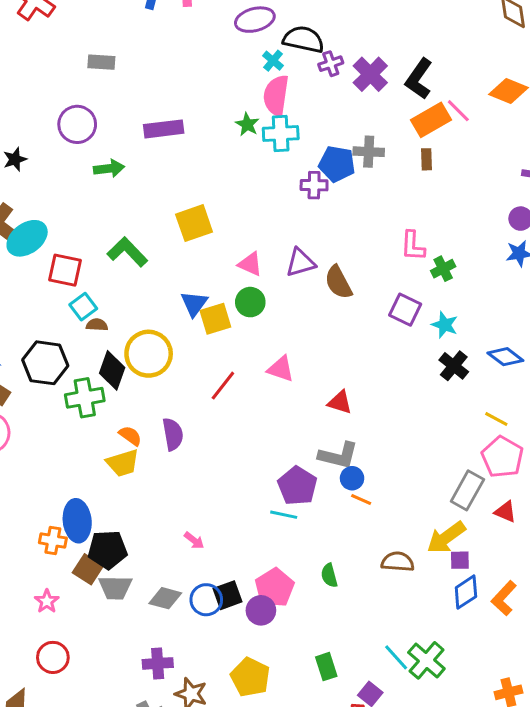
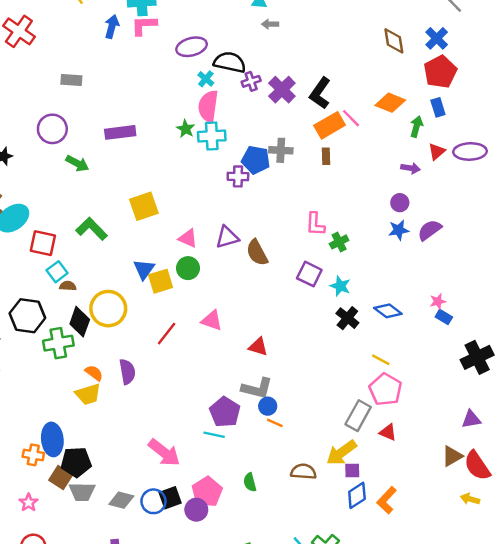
green arrow: (109, 168) -> (77, 163), turned 35
pink arrow: (194, 540) -> (164, 453), moved, size x2.0

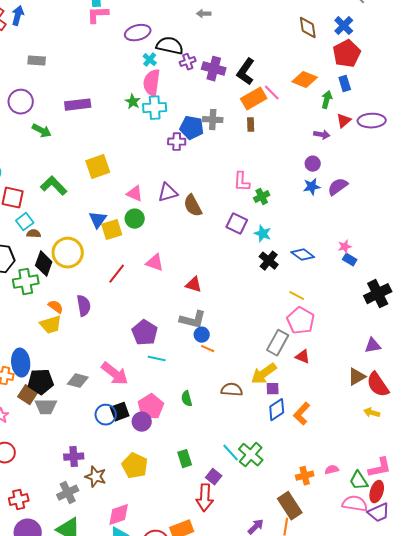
blue arrow: (112, 27) -> (18, 16), moved
purple cross: (282, 90) -> (214, 69), turned -30
purple pentagon: (225, 412) -> (145, 333), moved
gray diamond: (121, 500) -> (78, 381), moved

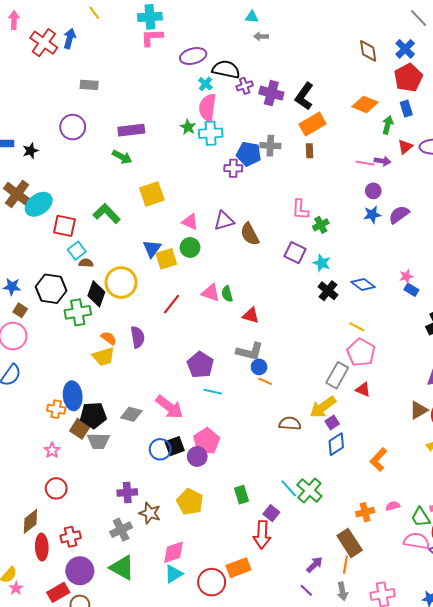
pink line: (272, 93) -> (365, 163), moved, turned -36
green arrow: (42, 131) -> (122, 157), moved
purple square: (273, 389) -> (332, 423), turned -32
green semicircle: (187, 399) -> (227, 294), moved
orange L-shape: (302, 414) -> (378, 460), moved

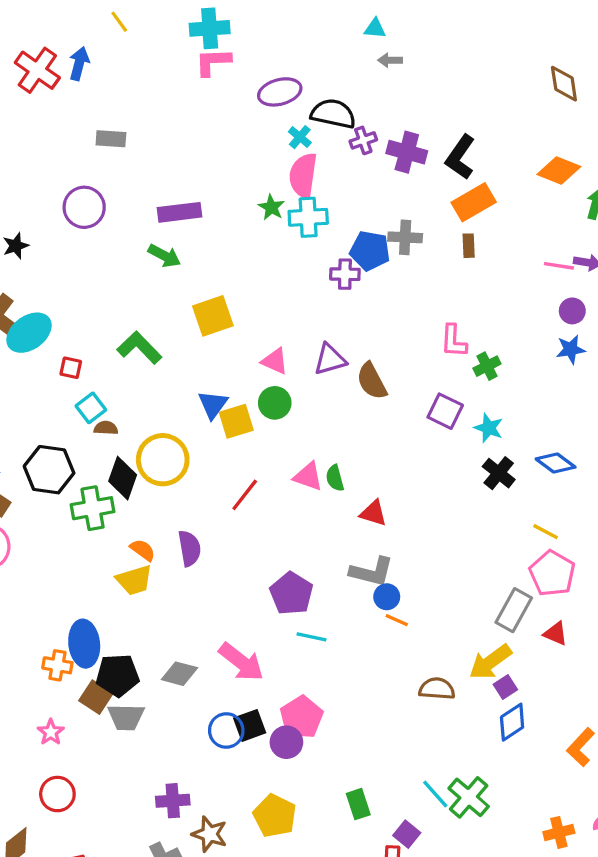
red square: (64, 226) -> (71, 368), size x0.6

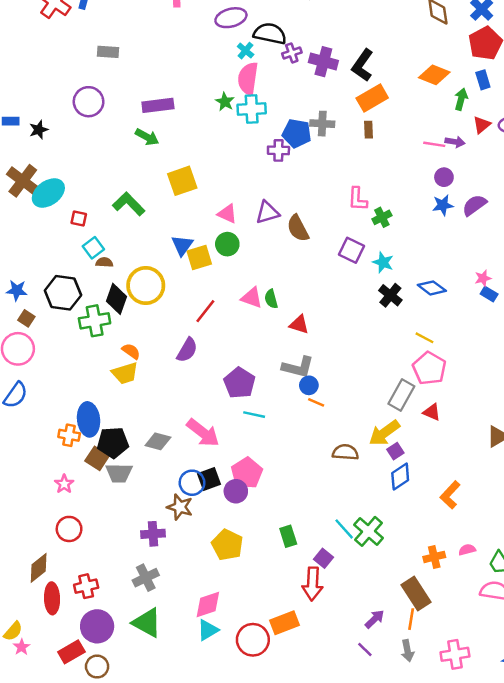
purple semicircle: (189, 548) -> (187, 350), moved, turned 40
brown star: (210, 834) -> (180, 507), moved

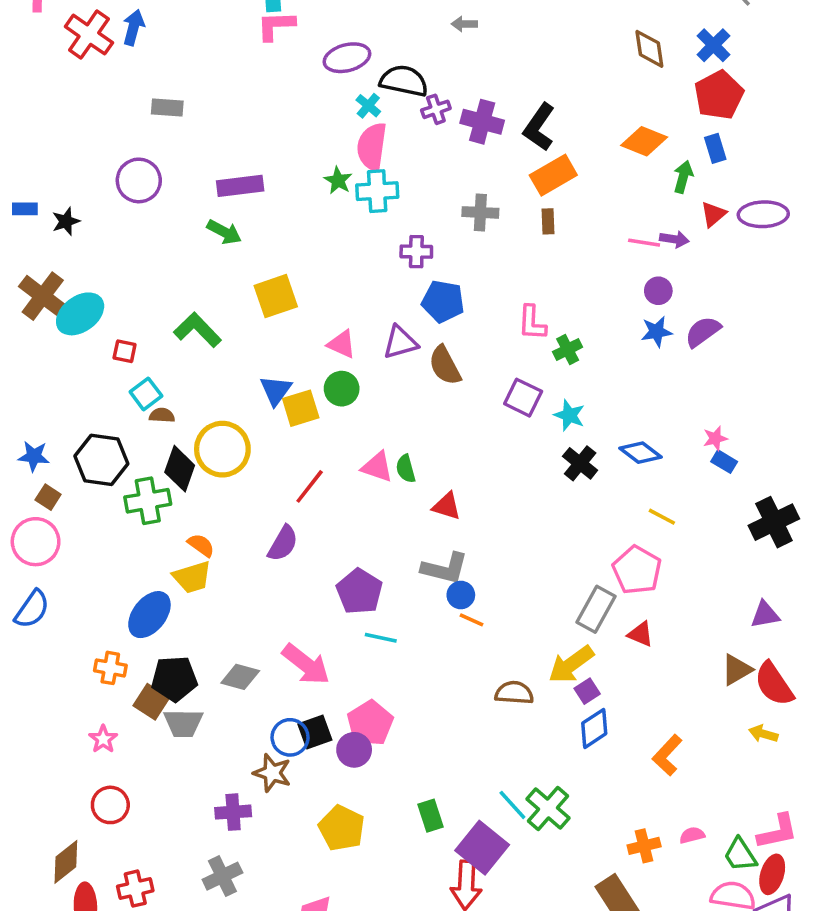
blue pentagon: (297, 133) -> (443, 301), moved
yellow line: (425, 338) -> (662, 517), moved
blue ellipse: (89, 419) -> (149, 615), moved, turned 44
purple square: (323, 558) -> (482, 848), size x1.8

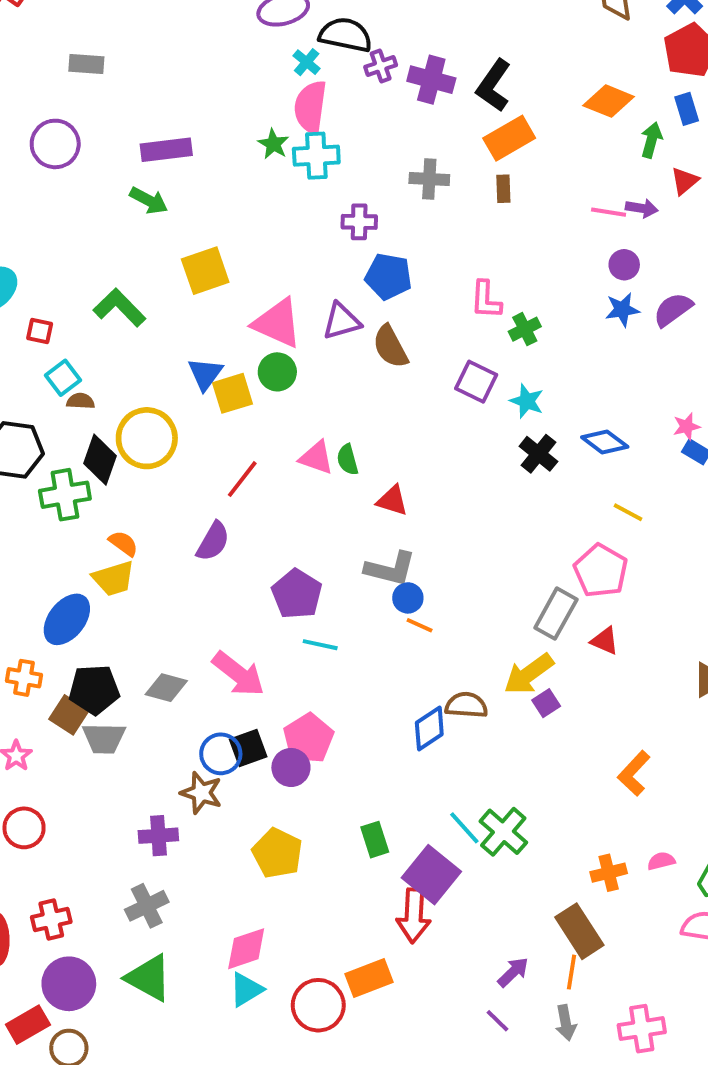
pink triangle: (342, 344) -> (277, 323), size x1.6
blue diamond: (594, 728) -> (429, 729), moved

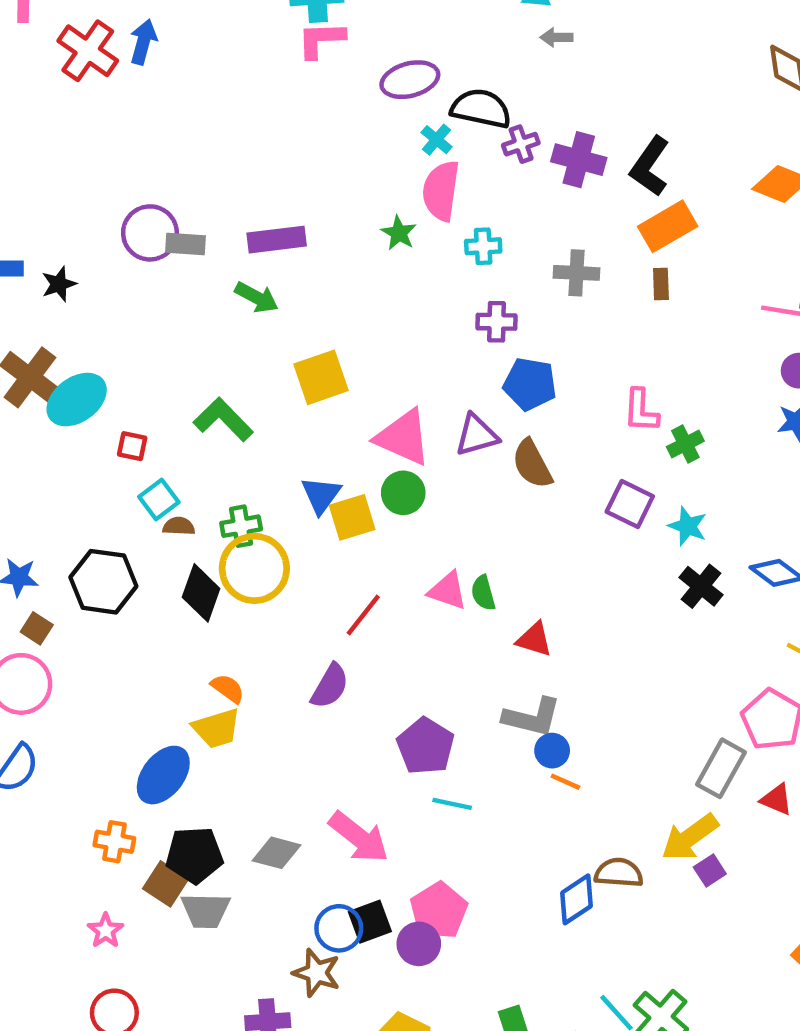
gray rectangle: (86, 64) -> (185, 244), moved
cyan cross: (316, 156) -> (483, 246), moved, size x0.7
green cross: (65, 495) -> (241, 526), moved, size x0.7

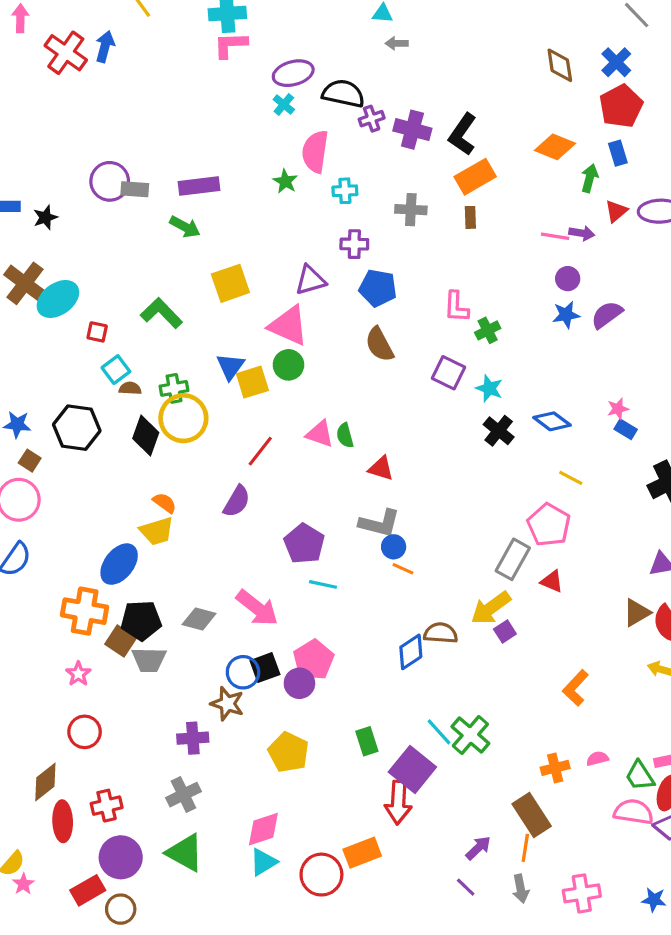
cyan cross: (437, 140) -> (284, 105), moved
purple triangle: (477, 435) -> (310, 280), moved
orange cross: (114, 842) -> (85, 611), size x1.6

